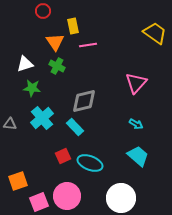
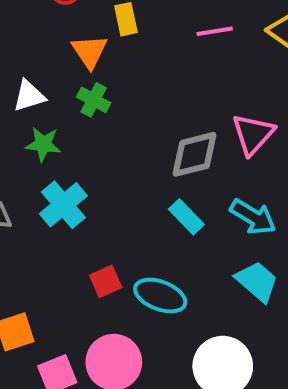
pink line: (88, 45) -> (215, 31), moved
gray diamond: (84, 101) -> (194, 154), moved
cyan arrow: (136, 124) -> (253, 217), size x1.6
cyan rectangle: (75, 127) -> (186, 217), moved

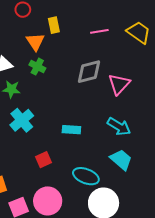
gray diamond: (194, 154) -> (89, 72), moved
cyan rectangle: (186, 217) -> (71, 130), moved, turned -42
cyan ellipse: (160, 296) -> (86, 176), moved

